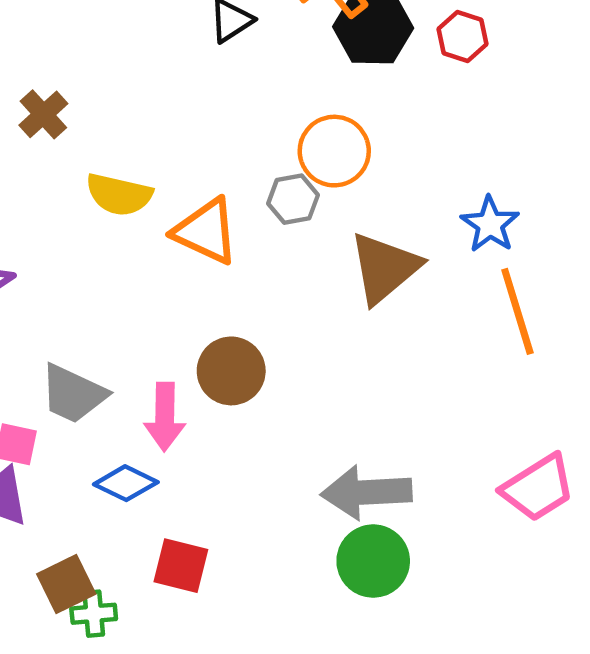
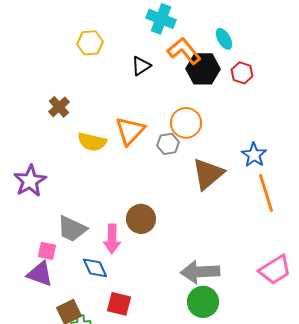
orange triangle: (206, 231) -> (130, 131), moved, turned 48
blue diamond: (126, 483) -> (95, 268), turned 40

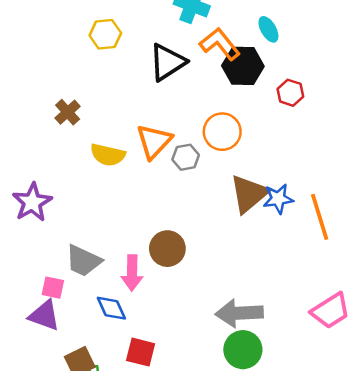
black triangle: (141, 66) -> (167, 62), size x1.6
red hexagon: (242, 73) -> (290, 93), moved
gray hexagon: (168, 144) -> (186, 157), moved
blue star: (254, 155) -> (278, 199), moved, turned 30

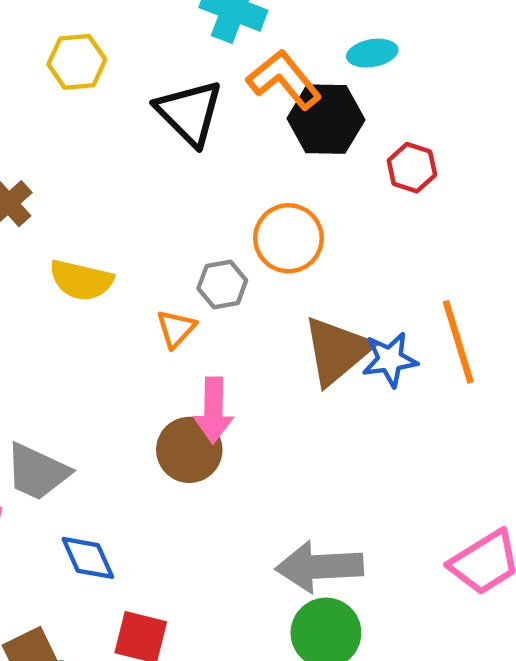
cyan ellipse: (268, 29) -> (372, 53), turned -70
black triangle: (167, 62) -> (189, 113), turned -42
orange triangle: (154, 141) -> (176, 329), moved, size x0.6
orange line: (320, 217) -> (458, 342), moved
pink arrow: (132, 273) -> (214, 410), moved

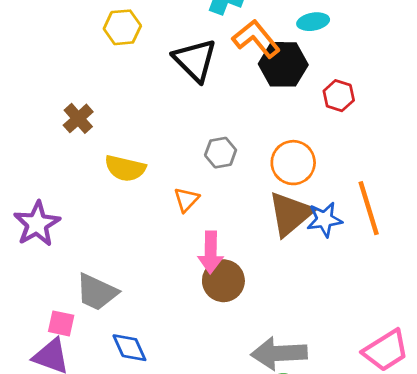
orange circle: (288, 238) -> (293, 163), moved
gray hexagon: (222, 285) -> (221, 153), moved
brown circle: (189, 450) -> (223, 281), moved

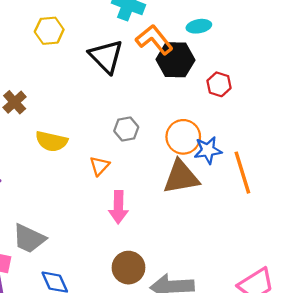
brown triangle: (290, 214) -> (181, 177), turned 30
blue star: (325, 220) -> (208, 150), moved
brown circle: (223, 281) -> (129, 268), moved

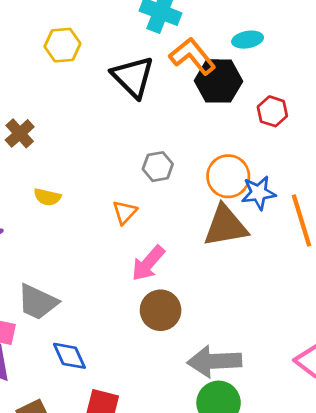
yellow semicircle: (51, 141) -> (47, 197), moved, size x0.7
pink arrow: (118, 207) -> (148, 263), turned 40
brown circle: (129, 268) -> (161, 310), moved

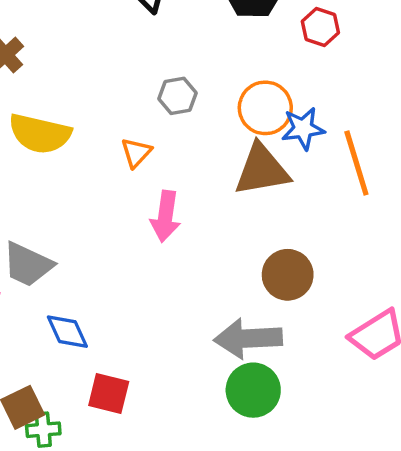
yellow semicircle: (47, 197) -> (40, 134), size x1.8
pink arrow: (148, 263) -> (165, 216), turned -33
brown circle: (161, 310) -> (288, 275), moved

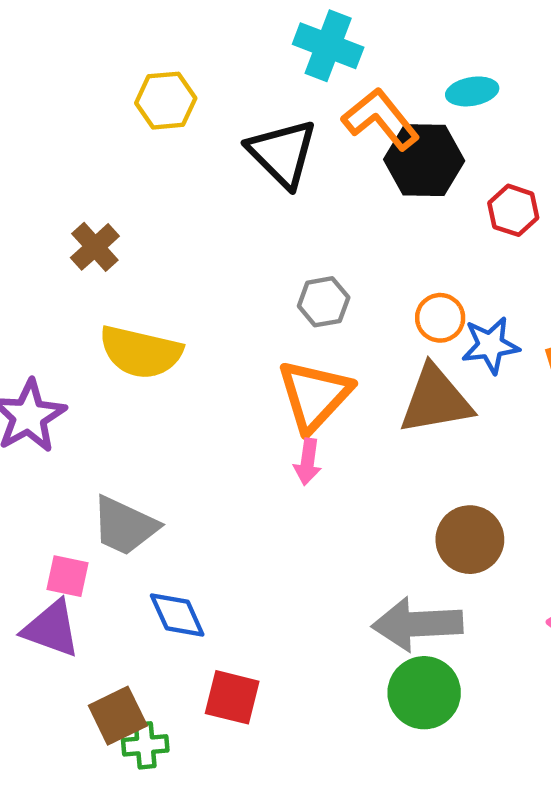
orange circle: (265, 108) -> (440, 318), size x0.7
orange triangle: (136, 153) -> (314, 396), moved, size x1.8
pink arrow: (165, 216) -> (308, 462), size x0.7

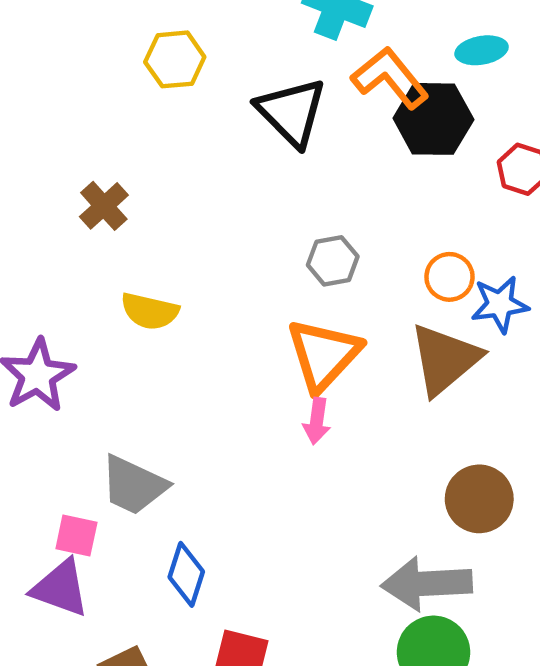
yellow semicircle: (141, 352) -> (150, 311), size x0.7
brown triangle: (436, 400) -> (445, 359), turned -30
blue diamond: (177, 615) -> (186, 574), turned 42

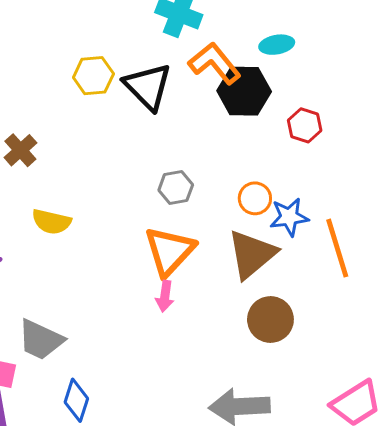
yellow hexagon: (175, 59) -> (93, 76), moved
brown circle: (479, 499) -> (270, 319), moved

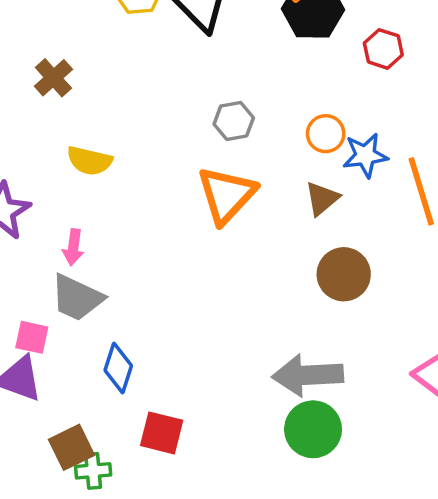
brown triangle: (252, 254) -> (322, 199), size x0.6
pink arrow: (165, 296) -> (73, 247), moved

